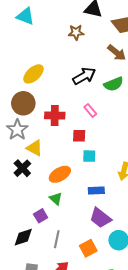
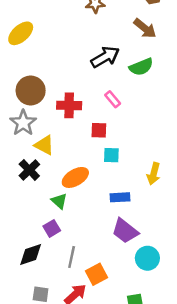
yellow ellipse: (33, 74) -> (21, 33), moved
green triangle: (56, 199) -> (59, 201), moved
orange square: (88, 248) -> (96, 274), moved

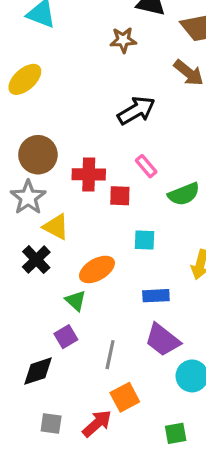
green semicircle: (141, 67) -> (184, 194), moved
red square: (99, 130) -> (120, 196), moved
gray line: (72, 257) -> (110, 355), moved

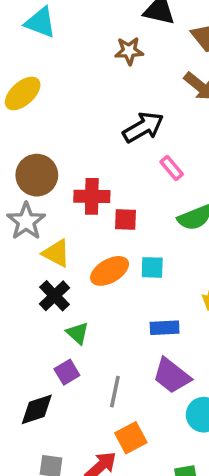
pink rectangle: (146, 166) -> (172, 168), moved
black cross: (36, 260) -> (55, 296), moved
orange ellipse: (97, 269) -> (110, 271), moved

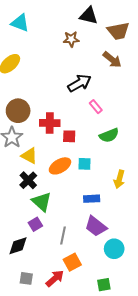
green triangle: (78, 333) -> (42, 202), size x1.5

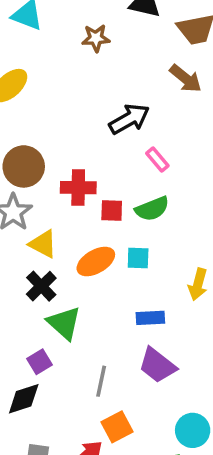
brown star: (71, 39) -> (96, 38), moved
green semicircle: (109, 135) -> (152, 209), moved
purple square: (35, 224) -> (40, 362), moved
cyan circle: (114, 249) -> (193, 430), moved

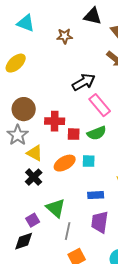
pink rectangle: (157, 159) -> (100, 105), size x1.6
green triangle: (64, 323) -> (56, 208), moved
purple trapezoid: (157, 365) -> (100, 222), turned 60

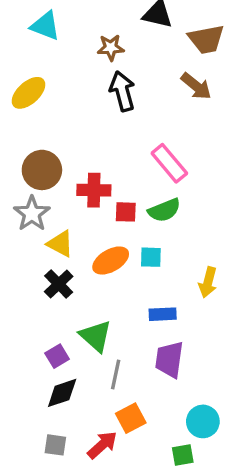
black arrow: (84, 82) -> (122, 91), moved, turned -75
black diamond: (24, 241) -> (62, 393), moved

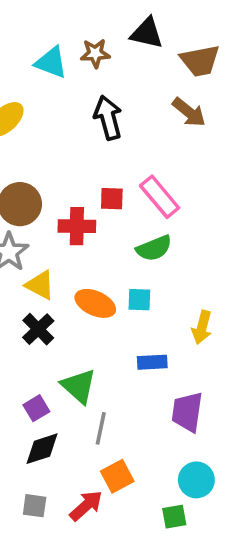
cyan triangle: (45, 26) -> (51, 63), moved
brown star: (111, 48) -> (95, 53), moved
red square: (126, 212) -> (112, 199), moved
orange ellipse: (111, 261) -> (95, 303), turned 54
purple trapezoid: (169, 359) -> (187, 412), moved

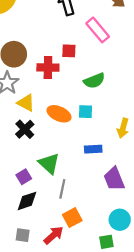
pink rectangle: (160, 197) -> (98, 30), moved
purple trapezoid: (187, 412) -> (114, 179), turned -30

